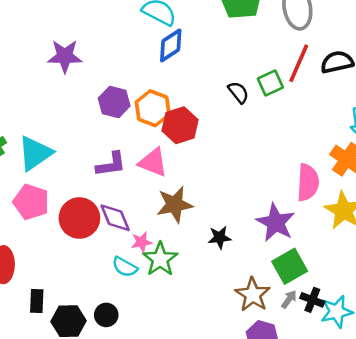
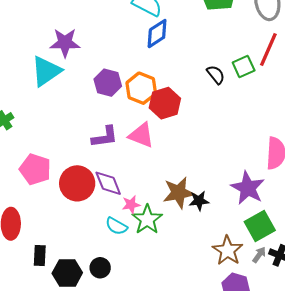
cyan triangle: (35, 153) -> (46, 71), moved
brown star: (175, 205) -> (179, 193), moved

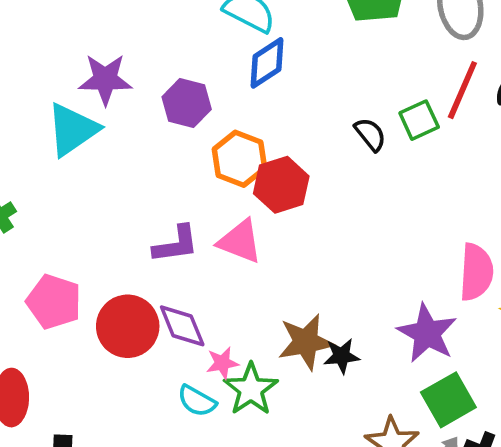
purple hexagon: (108, 83) -> (187, 103), moved

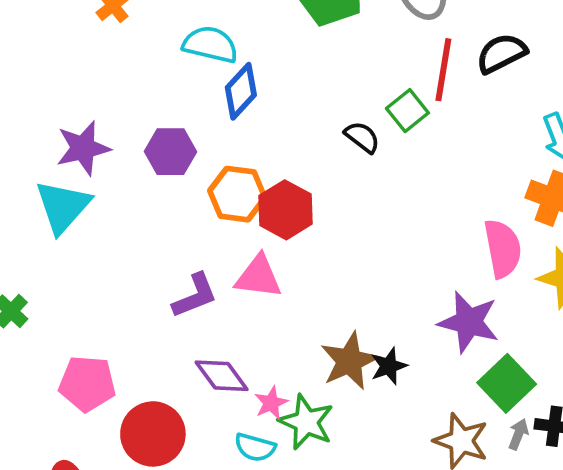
red circle: (128, 326) -> (153, 434), moved

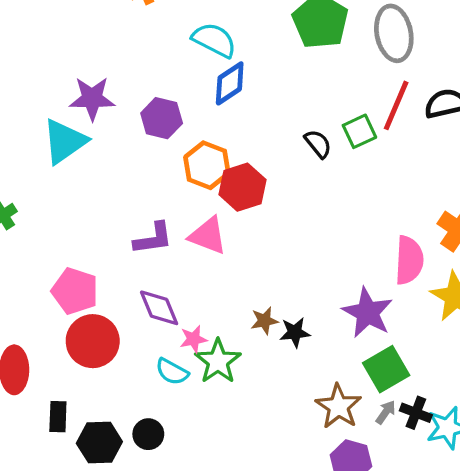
brown star: (349, 361) -> (264, 321), size x0.6
pink pentagon: (87, 384) -> (75, 291), moved

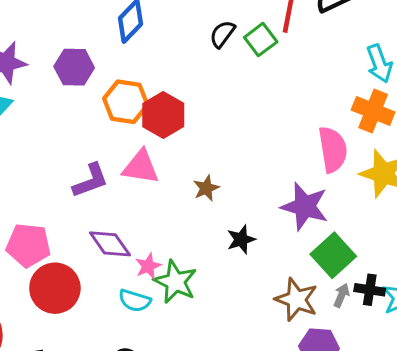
black semicircle: (318, 144) -> (222, 34), moved, turned -92
brown star: (264, 321) -> (206, 188), moved

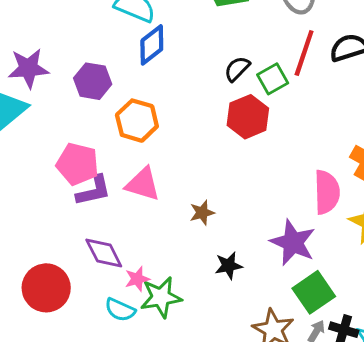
red hexagon: (163, 115) -> (248, 117), moved
pink pentagon: (28, 245) -> (77, 164), moved
green star: (175, 282) -> (161, 297), turned 30

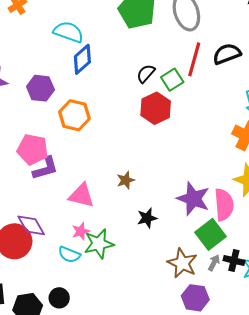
pink triangle: (143, 184) -> (81, 195), moved
pink semicircle: (327, 192) -> (224, 205), moved
purple diamond: (104, 253) -> (31, 225), moved

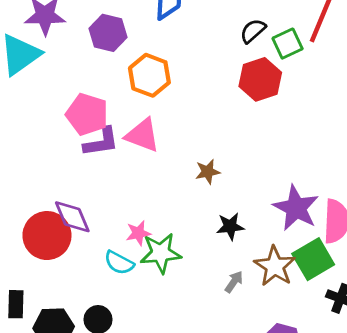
pink triangle: (81, 195) -> (142, 135), moved
brown star: (182, 263) -> (275, 266), moved
gray arrow: (214, 263) -> (234, 282), moved

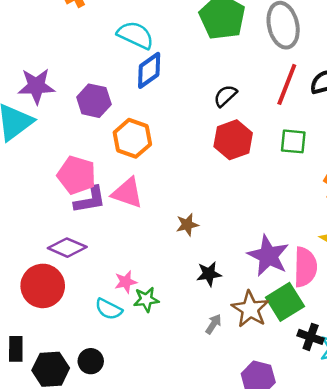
green square: (288, 44) -> (293, 141), moved, turned 32
purple diamond: (72, 217) -> (67, 248), moved, turned -42
green star: (161, 253) -> (146, 299), size x0.7

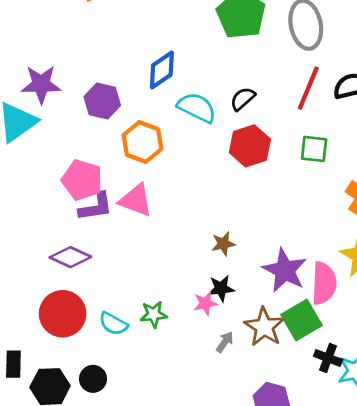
cyan semicircle: (135, 35) -> (197, 108), moved
brown star: (187, 225) -> (223, 244), moved
pink star: (126, 282) -> (205, 303), moved
red circle: (43, 286) -> (63, 314), moved

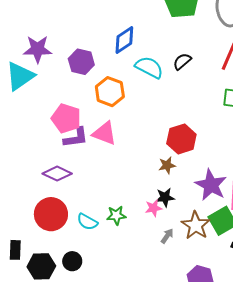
red hexagon: (250, 146) -> (181, 139), moved

